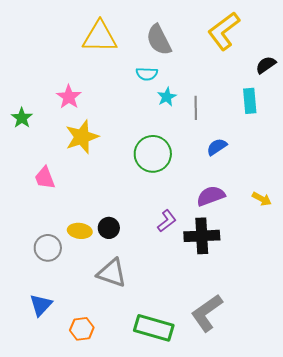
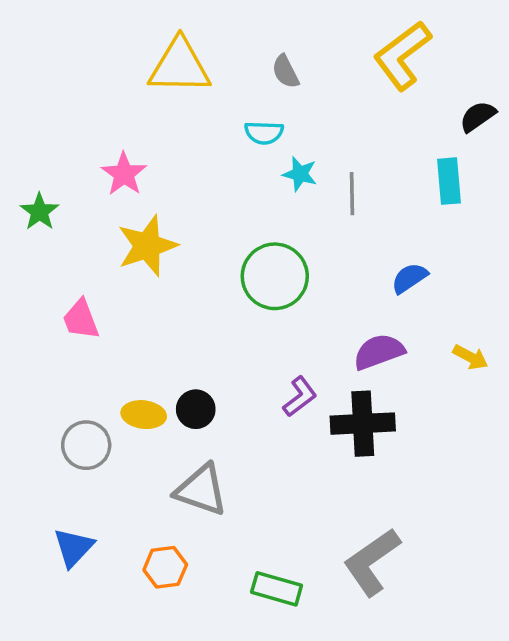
gray semicircle: (159, 40) -> (286, 72), size x0.6
cyan star: (167, 97) -> (300, 174), turned -30
blue semicircle: (217, 147) -> (409, 278), moved
green rectangle: (154, 328) -> (277, 589), size x0.7
orange hexagon: (82, 329) -> (165, 567), moved

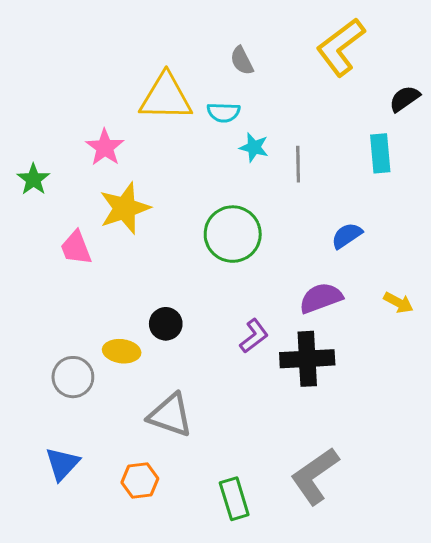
yellow triangle: (180, 66) -> (166, 97), moved
pink trapezoid: (81, 319) -> (76, 248), moved
black circle: (196, 409) -> (166, 324), moved
green rectangle: (277, 589) -> (234, 499), turned 57

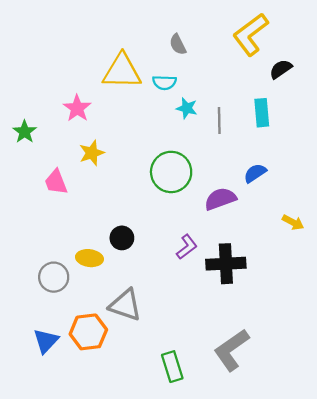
black semicircle: (405, 99) -> (281, 69), moved
cyan rectangle: (380, 153) -> (262, 113), moved
yellow star: (125, 208) -> (92, 153), size x0.7
purple semicircle: (321, 298) -> (220, 199), moved
orange hexagon: (140, 480) -> (88, 332), moved, size x1.4

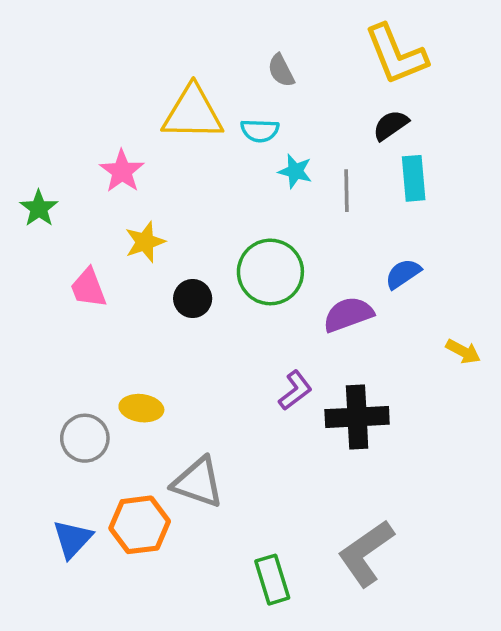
yellow L-shape: (251, 34) -> (396, 55), turned -75
black semicircle: (281, 69) -> (391, 125), moved
black circle: (122, 238) -> (193, 299), moved

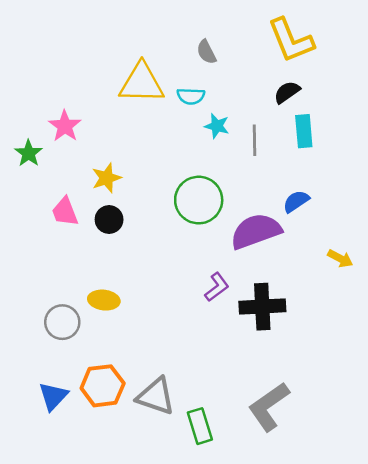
pink star: (122, 171) -> (65, 126), moved
black circle: (193, 299) -> (109, 220), moved
purple semicircle: (348, 314) -> (256, 231), size x1.4
gray triangle: (198, 482) -> (156, 396), moved

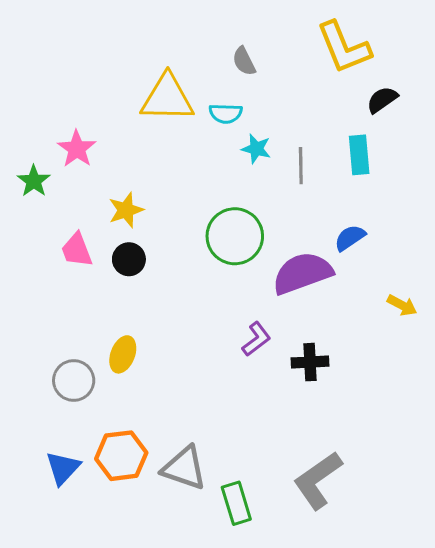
black semicircle: (287, 92) -> (382, 100), moved
yellow ellipse: (104, 300) -> (123, 354), turned -76
black cross: (262, 307) -> (310, 362), size x0.7

